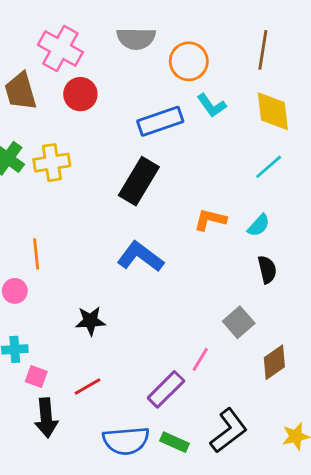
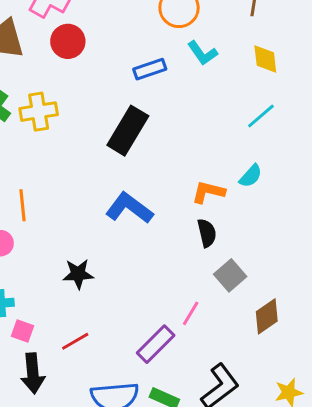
yellow diamond: (273, 111) -> (265, 59), size x0.7
blue rectangle: (160, 121) -> (150, 69), size x0.7
orange L-shape: (210, 220) -> (208, 192), moved
black semicircle: (267, 270) -> (207, 233), moved

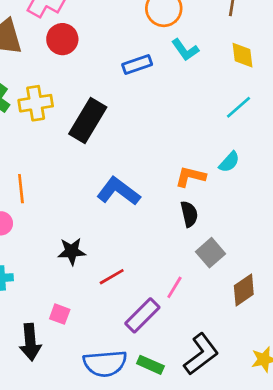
black rectangle: (128, 131) -> (88, 121), moved
pink square: (23, 331) -> (60, 314), moved
red line: (75, 341) -> (112, 277), moved

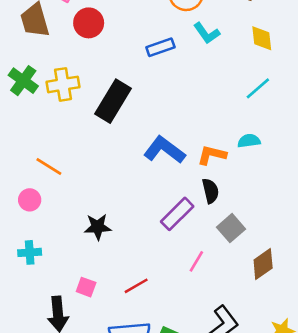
cyan semicircle: (229, 162) -> (249, 141), turned -140
orange line: (21, 189) -> (49, 167), turned -52
blue L-shape: (118, 191) -> (164, 150), moved
red line: (112, 277) -> (136, 286), moved
purple rectangle: (142, 315) -> (177, 214), moved

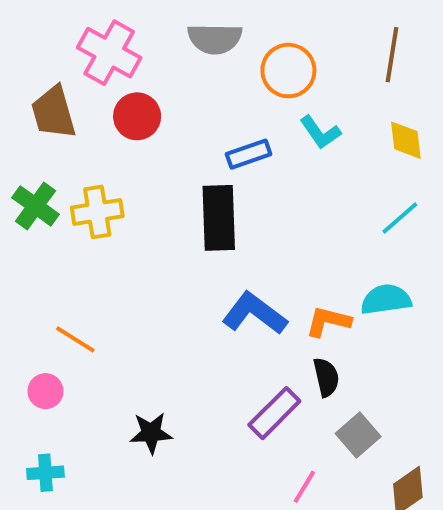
black rectangle: (113, 101) -> (219, 218), moved, turned -33
cyan semicircle: (249, 141) -> (386, 300), size x1.4

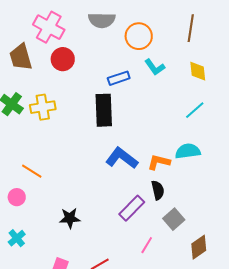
cyan cross: (45, 473) -> (17, 238), turned -36

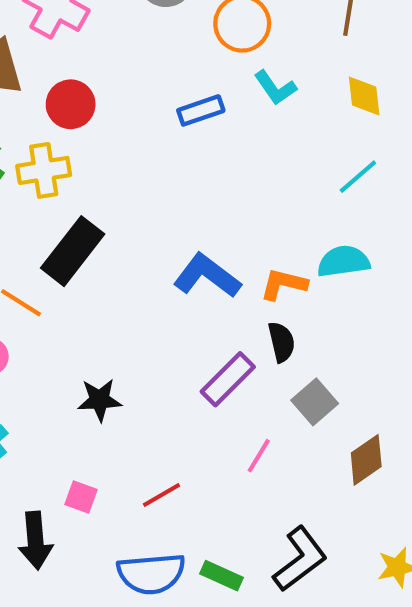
red circle: (63, 59) -> (71, 104), moved
black rectangle: (104, 110) -> (73, 251), moved, turned 40

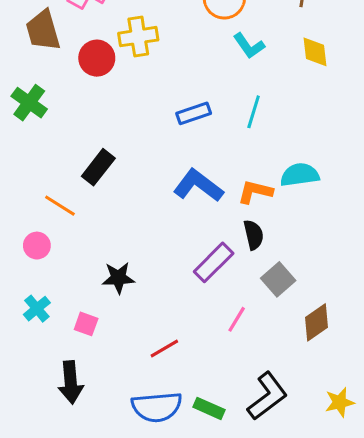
blue rectangle: (201, 110) -> (194, 113), moved
yellow cross: (44, 170) -> (138, 37), moved
cyan line: (358, 177) -> (254, 112), moved, turned -32
black rectangle: (73, 251) -> (98, 167), size x0.7
pink square: (81, 497) -> (86, 324), moved

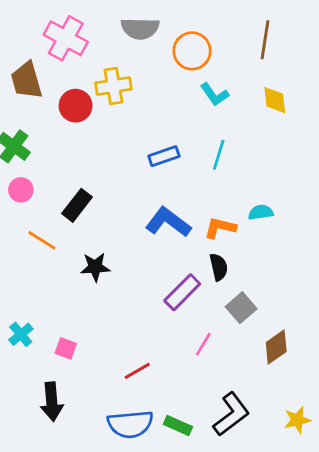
cyan semicircle: (300, 175) -> (261, 212), size x0.7
pink circle: (37, 246) -> (21, 190), moved
black star: (118, 278) -> (95, 267), moved

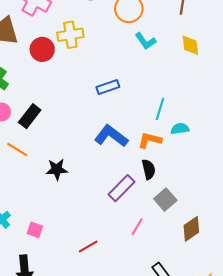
cyan line: (219, 155) -> (160, 109), moved
black rectangle: (77, 205) -> (30, 116), moved

